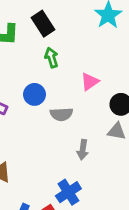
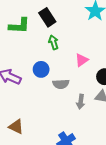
gray arrow: (83, 150) -> (81, 102), moved

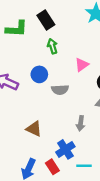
gray arrow: (81, 102) -> (81, 123), moved
brown triangle: (16, 127) -> (34, 129), moved

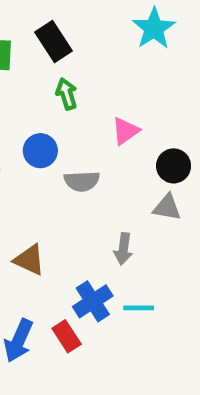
cyan line: (84, 166) -> (139, 308), moved

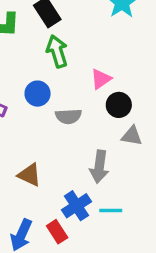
green arrow: (67, 94) -> (57, 51), size x1.4
black circle: (174, 166) -> (119, 105), moved
gray arrow: (123, 249) -> (99, 167), size x1.4

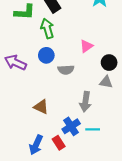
green arrow: (57, 51) -> (47, 29), moved
black circle: (119, 105) -> (109, 63), moved

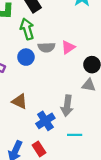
gray semicircle: (66, 70) -> (47, 47), moved
brown triangle: (41, 107) -> (19, 101), moved
blue cross: (71, 126) -> (45, 121), moved

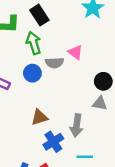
pink triangle: (68, 47) -> (75, 52), moved, turned -48
brown triangle: (19, 101) -> (39, 117), moved, turned -42

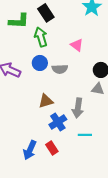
gray semicircle: (54, 63) -> (60, 69), moved

